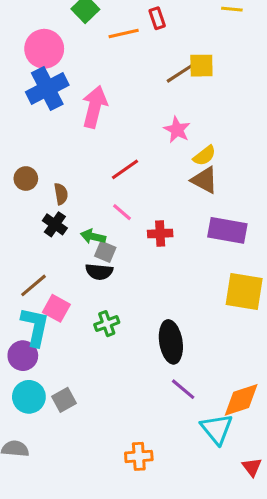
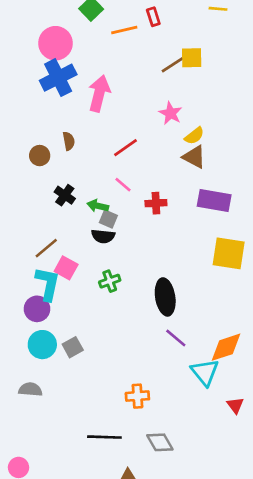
brown semicircle: (61, 194) -> (69, 141), moved

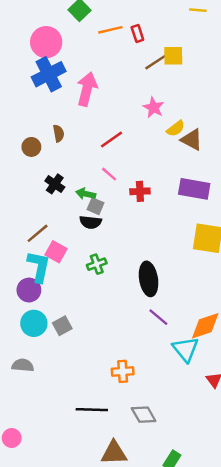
red rectangle: (153, 17) -> (137, 33), moved
brown triangle: (194, 157) -> (192, 140), moved

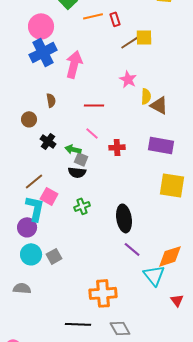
yellow semicircle: (176, 128) -> (146, 96), turned -49
red line: (112, 140) -> (94, 105), turned 36
brown circle: (31, 147) -> (29, 119), moved
orange cross: (123, 371) -> (103, 293), size x1.5

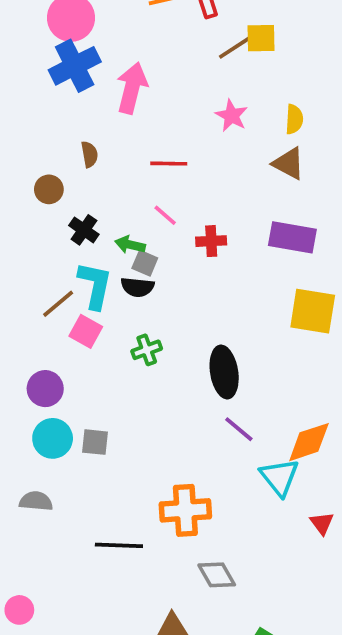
yellow semicircle: (146, 96) -> (294, 119), moved
cyan L-shape: (35, 208) -> (95, 285), moved
gray square: (54, 256) -> (95, 442), turned 35
black line: (78, 324) -> (119, 545), moved

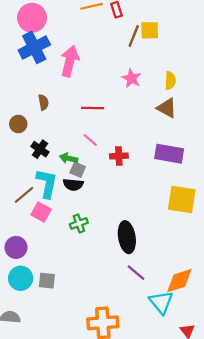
brown line: (235, 47) -> (134, 36), turned -35

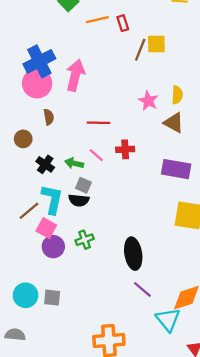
pink circle: (32, 18) -> (37, 83), moved
pink star: (131, 78) -> (148, 101), moved
red cross: (119, 156) -> (125, 149), moved
green arrow: (69, 158) -> (74, 163), moved
purple circle: (16, 247) -> (53, 247), moved

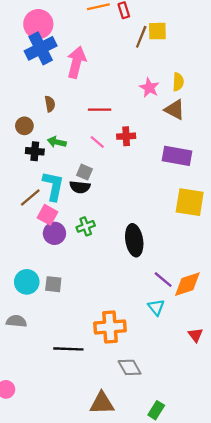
pink circle: (37, 83) -> (38, 24), moved
green arrow: (74, 163) -> (57, 142), moved
black cross: (45, 164) -> (35, 151), moved, turned -30
purple line: (142, 289) -> (163, 280), moved
cyan triangle: (168, 320) -> (156, 307), moved, size x0.7

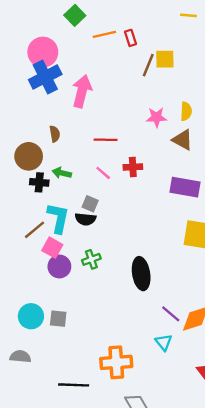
pink star: (149, 88) -> (157, 117), turned -30
brown circle: (24, 126) -> (29, 156), size x1.5

